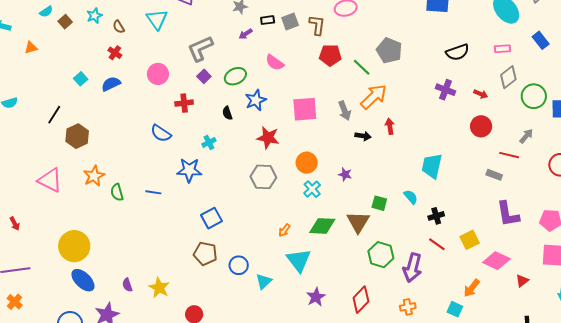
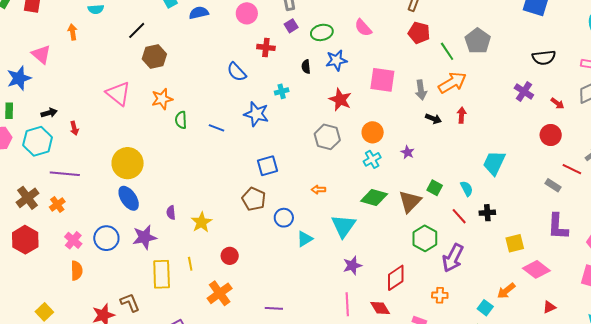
orange arrow: (284, 230) -> (318, 190), moved, turned 40
red line: (437, 244) -> (459, 216), moved
red triangle: (522, 281) -> (549, 307), moved

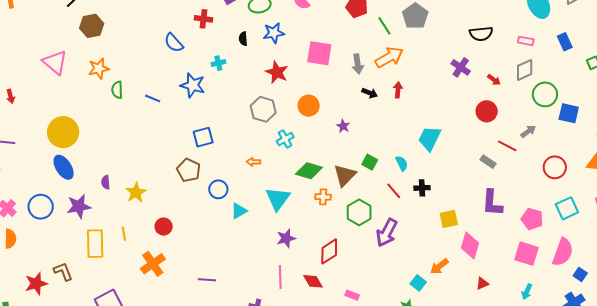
cyan cross: (372, 159) -> (285, 139), moved
pink diamond: (536, 269) -> (470, 245), turned 68
orange cross: (440, 295) -> (323, 197), moved

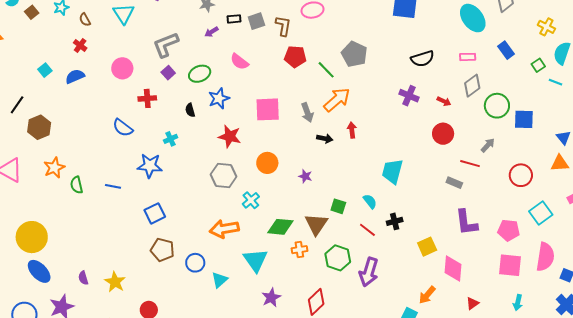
blue square: (203, 137) -> (155, 213), moved
orange arrow: (253, 162) -> (224, 229), size x2.0

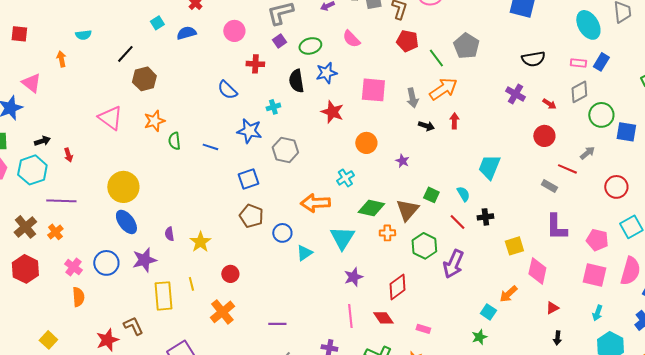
blue rectangle: (506, 50) -> (601, 62), moved, turned 60
black semicircle: (190, 110) -> (296, 81), size x1.6
gray hexagon: (224, 176) -> (285, 150), moved

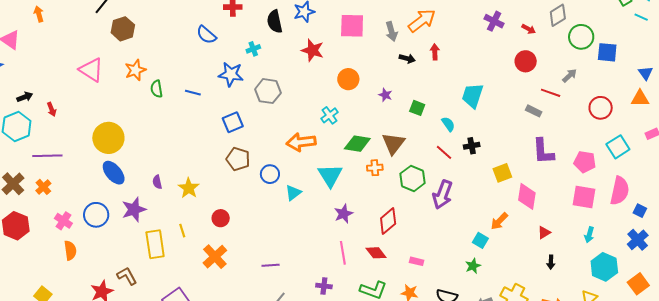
green square: (431, 195) -> (417, 108), moved

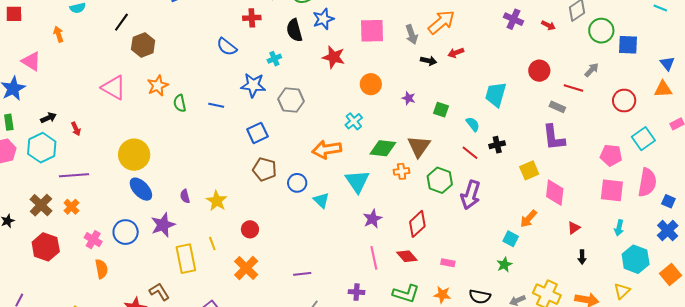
red arrow: (435, 52) -> (456, 53), turned -105
red circle: (526, 61) -> (539, 71), moved
purple L-shape: (543, 151) -> (554, 137), moved
cyan triangle: (293, 193) -> (321, 200), turned -36

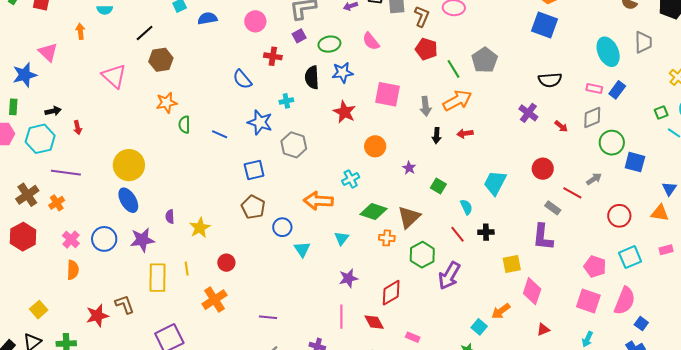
black arrow: (429, 61) -> (437, 136), turned 70
pink triangle: (114, 87) -> (114, 76), moved
cyan triangle: (357, 181) -> (342, 238), size x0.6

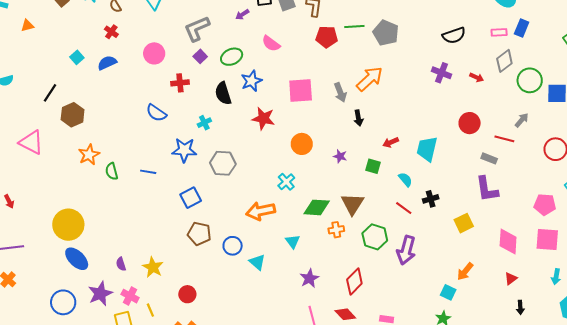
green line: (454, 69) -> (354, 27), moved, turned -48
red arrow: (465, 133) -> (391, 142), moved
pink cross: (71, 240) -> (130, 296), moved
pink diamond: (532, 291) -> (508, 242), moved

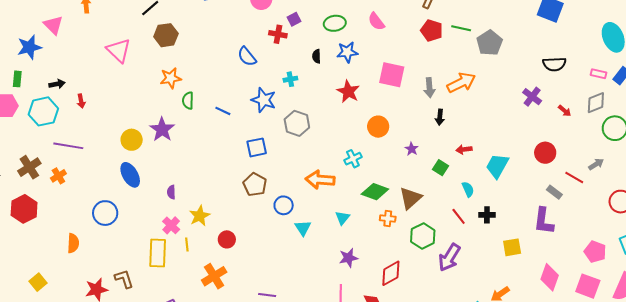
purple square: (200, 56) -> (294, 19), moved
black semicircle: (223, 93) -> (316, 56), size x0.6
yellow circle: (68, 225) -> (132, 140), size x0.7
yellow star: (153, 267) -> (200, 216), moved
purple star: (100, 294) -> (162, 129), moved, turned -30

